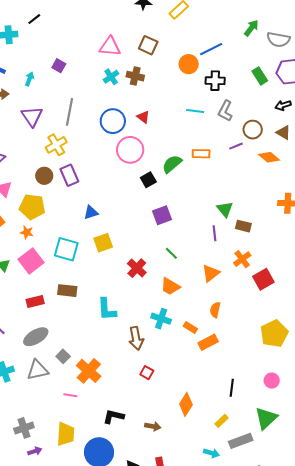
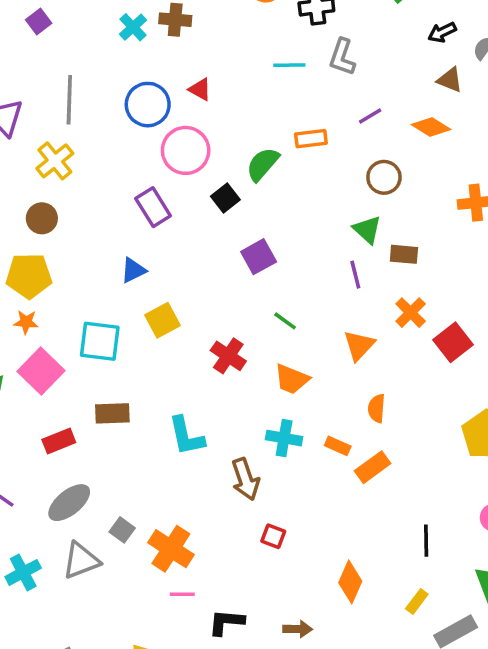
purple square: (59, 66) -> (39, 22), turned 32
brown circle: (253, 130) -> (384, 177), moved
purple rectangle: (69, 175) -> (153, 207), moved
pink line: (70, 395) -> (182, 594), moved

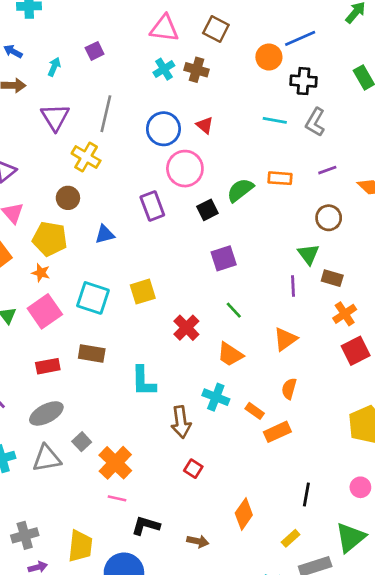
yellow cross: (55, 161) -> (86, 157), turned -32
blue triangle: (133, 270) -> (105, 234), moved
orange cross: (411, 313) -> (345, 314), moved

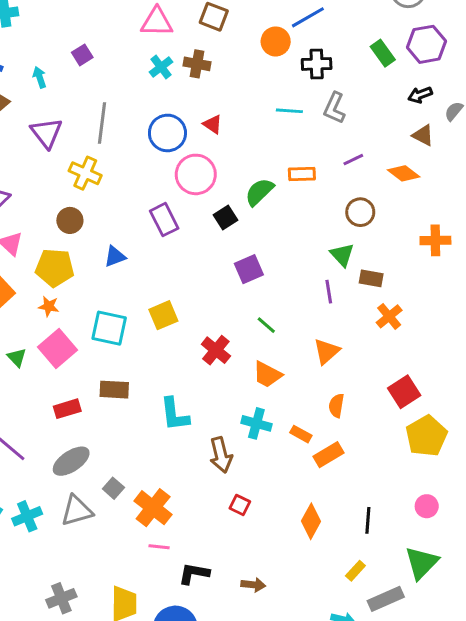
cyan arrow: (54, 67) -> (40, 77), turned -36
red square: (356, 351) -> (404, 392), moved
orange diamond: (244, 514) -> (311, 521), moved

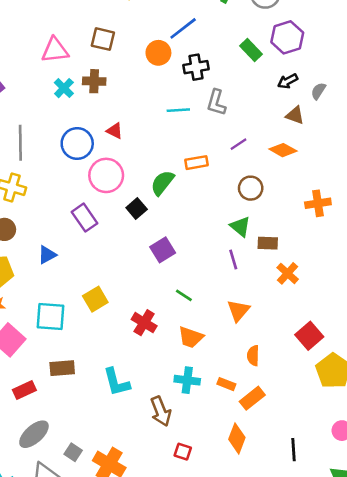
orange diamond: (311, 521) -> (237, 438), moved

